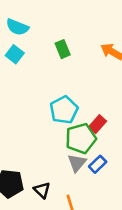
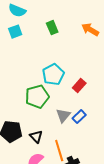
cyan square: (15, 54) -> (15, 32), turned 32
green pentagon: (81, 138) -> (37, 97), moved

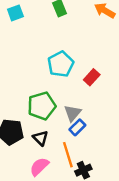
green pentagon: (37, 97) -> (42, 106), moved
blue rectangle: (79, 117) -> (77, 127), moved

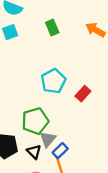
gray triangle: (73, 113) -> (48, 139), moved
blue rectangle: (77, 127) -> (60, 151), moved

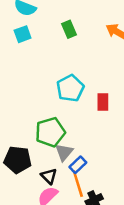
red rectangle: (83, 94) -> (103, 102), turned -42
black triangle: (34, 152) -> (49, 176), moved

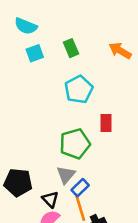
cyan square: (23, 34) -> (35, 53), moved
cyan pentagon: (70, 88) -> (79, 89), moved
green pentagon: (50, 132) -> (75, 144), moved

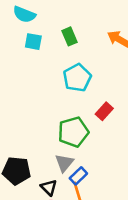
cyan square: (35, 53) -> (33, 42), turned 30
red rectangle: (106, 123) -> (104, 111), turned 42

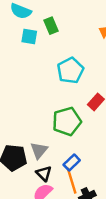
green rectangle: (69, 36) -> (51, 26), moved
gray triangle: (64, 163) -> (39, 150), moved

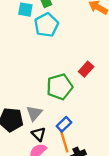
cyan pentagon: (70, 70) -> (46, 25), moved

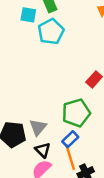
green pentagon: (60, 87) -> (76, 113), moved

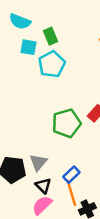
green pentagon: (76, 113) -> (66, 123), moved

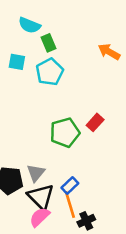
cyan semicircle: (20, 21) -> (29, 25), moved
cyan square: (28, 47) -> (17, 62), moved
black triangle: (43, 186) -> (41, 197), size x1.6

